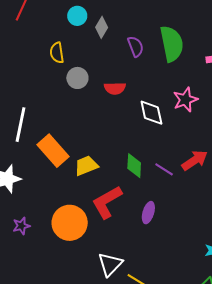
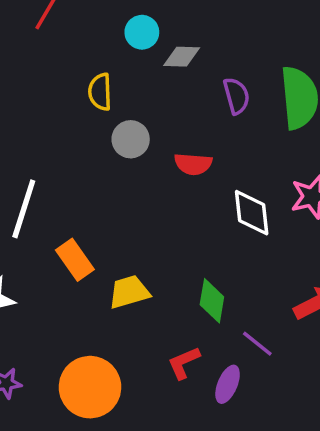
gray diamond: (102, 27) -> (182, 57), turned 55
orange rectangle: (53, 151) -> (75, 260), size x0.7
purple line: (164, 169) -> (257, 344), moved
red L-shape: (107, 202) -> (184, 363), moved, size x0.6

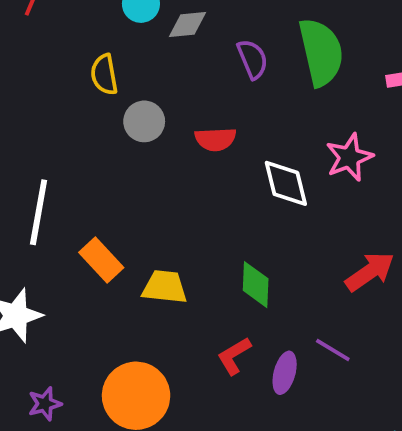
yellow trapezoid: (129, 292) -> (165, 287), turned 30
purple line: (257, 344) -> (333, 350), moved

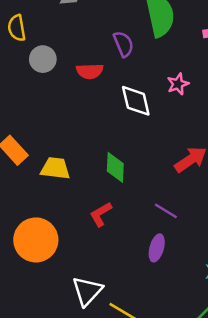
purple semicircle: (253, 59) -> (123, 44), moved
pink star: (349, 157) -> (178, 84), size x0.7
purple ellipse: (285, 373) -> (157, 248), moved

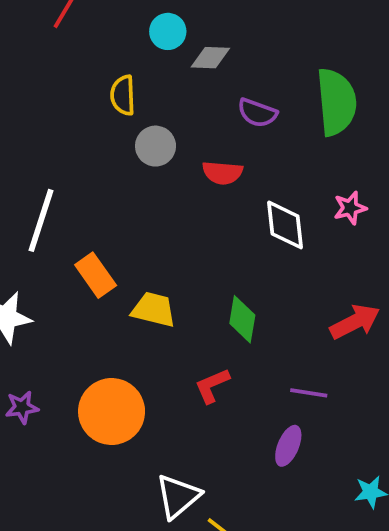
purple semicircle: (123, 44) -> (257, 113), moved, turned 125
purple line: (166, 211) -> (309, 393), turned -30

